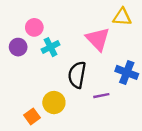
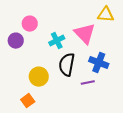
cyan cross: (50, 47) -> (57, 41), moved
blue cross: (127, 72) -> (99, 63), moved
yellow circle: (54, 103) -> (39, 77), moved

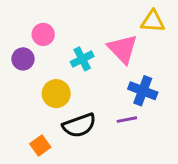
black semicircle: (67, 65) -> (79, 125), moved, turned -120
yellow circle: (39, 77) -> (56, 94), moved

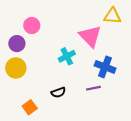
cyan cross: (82, 59) -> (67, 56), moved
yellow circle: (56, 94) -> (16, 68), moved
black semicircle: (79, 125) -> (58, 92), size x0.6

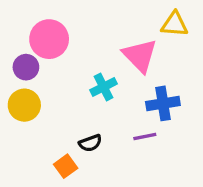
pink circle: (32, 25) -> (49, 39), size x1.5
blue cross: (105, 67) -> (163, 103), turned -30
orange square: (30, 107) -> (66, 166), moved

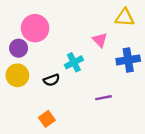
pink triangle: (140, 56) -> (100, 40), size x0.6
blue cross: (163, 103) -> (128, 60), moved
black semicircle: (90, 143) -> (52, 80), moved

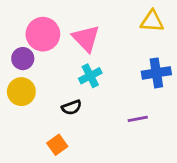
pink triangle: (100, 40) -> (86, 38), moved, size x1.5
black semicircle: (52, 80) -> (72, 107), moved
purple line: (103, 98) -> (138, 119), moved

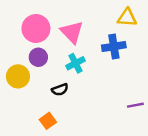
purple circle: (23, 59) -> (38, 57), moved
blue cross: (156, 73) -> (114, 46), moved
purple line: (138, 119) -> (135, 105), moved

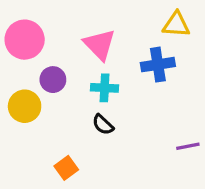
pink circle: (36, 28) -> (25, 40), moved
cyan cross: (75, 63) -> (105, 88), turned 30
black semicircle: (60, 90) -> (103, 125), moved, turned 63

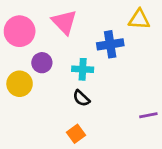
pink triangle: (100, 45) -> (64, 22), moved
blue cross: (158, 65) -> (110, 44), moved
orange square: (66, 168) -> (76, 134), moved

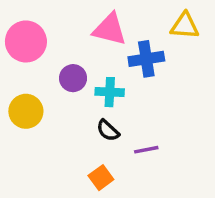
pink triangle: (64, 22) -> (110, 29), moved, turned -32
purple circle: (42, 63) -> (73, 78), moved
purple line: (148, 115) -> (146, 150), moved

